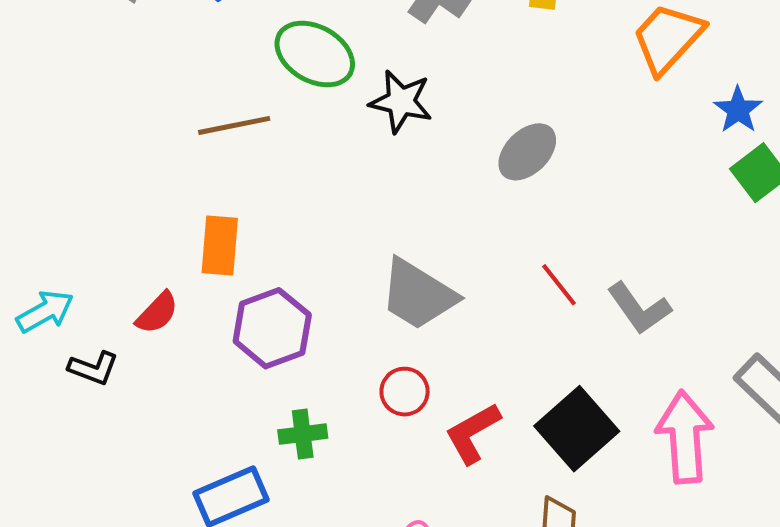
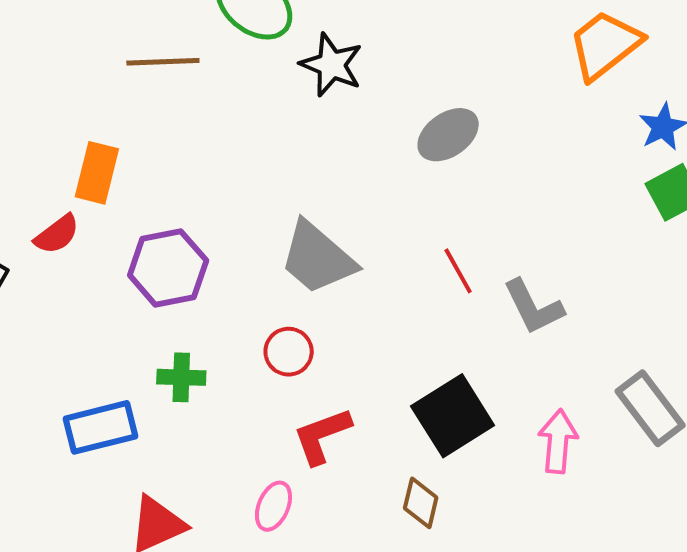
orange rectangle: (220, 245) -> (97, 173), moved
red L-shape: (473, 433) -> (322, 436), moved
pink arrow: (685, 437) -> (558, 441), size x0.7

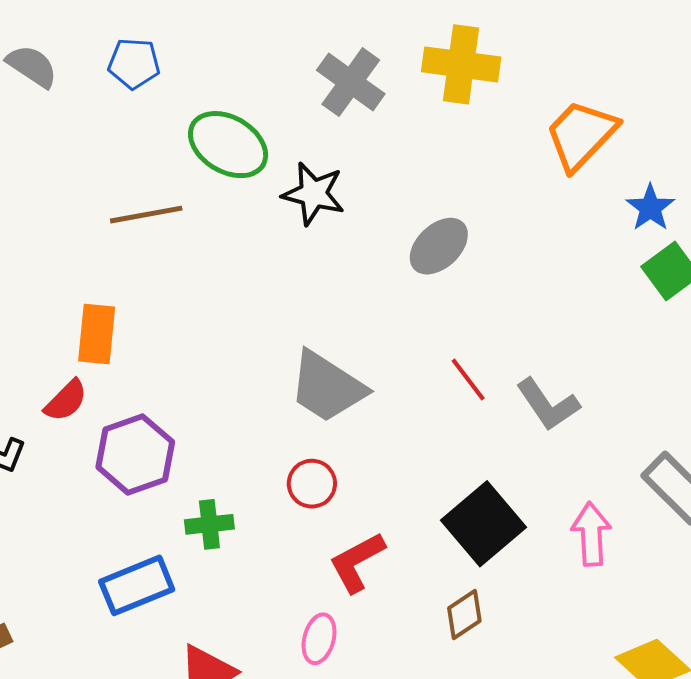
purple hexagon: (168, 268) -> (135, 454), moved
brown diamond: (421, 503) -> (464, 614), turned 51

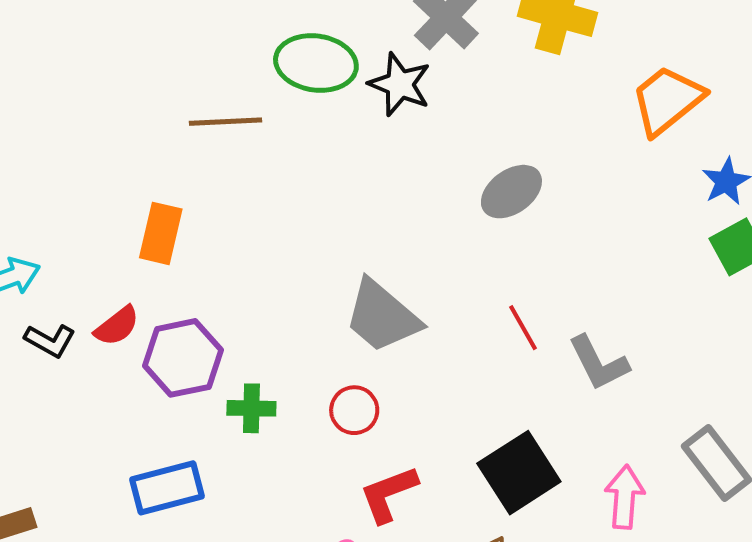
green ellipse: (228, 145) -> (316, 63), turned -30
black star: (313, 194) -> (400, 84), moved
red semicircle: (66, 401) -> (117, 326), moved
green cross: (209, 524) -> (251, 408), moved

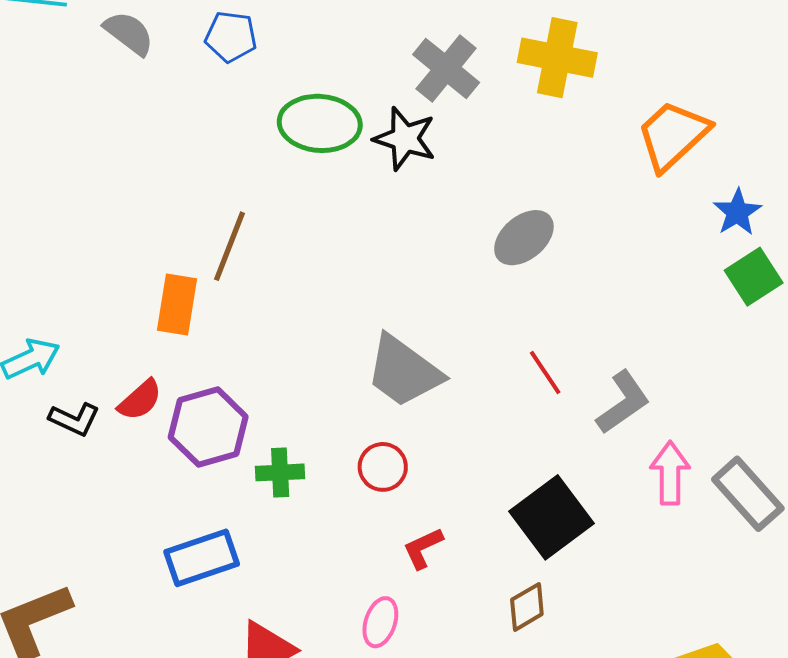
brown line: (226, 122) -> (230, 246), moved, turned -62
gray L-shape: (599, 363) -> (623, 402), turned -94
red L-shape: (388, 494) -> (423, 548), size x0.7
pink arrow: (625, 497) -> (670, 473), moved

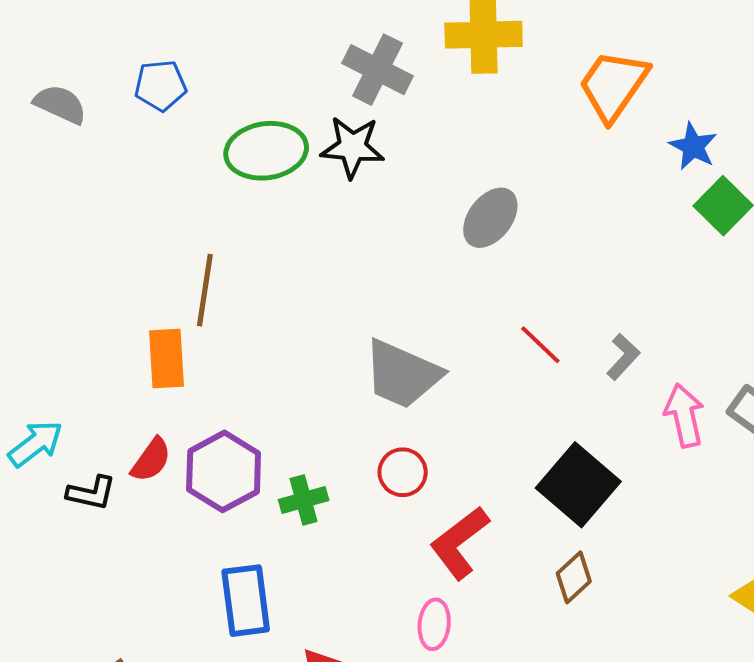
gray L-shape: (623, 402) -> (623, 357), size x0.7
red L-shape: (423, 548) -> (460, 543), size x1.6
blue rectangle: (202, 558) -> (246, 601), turned -66

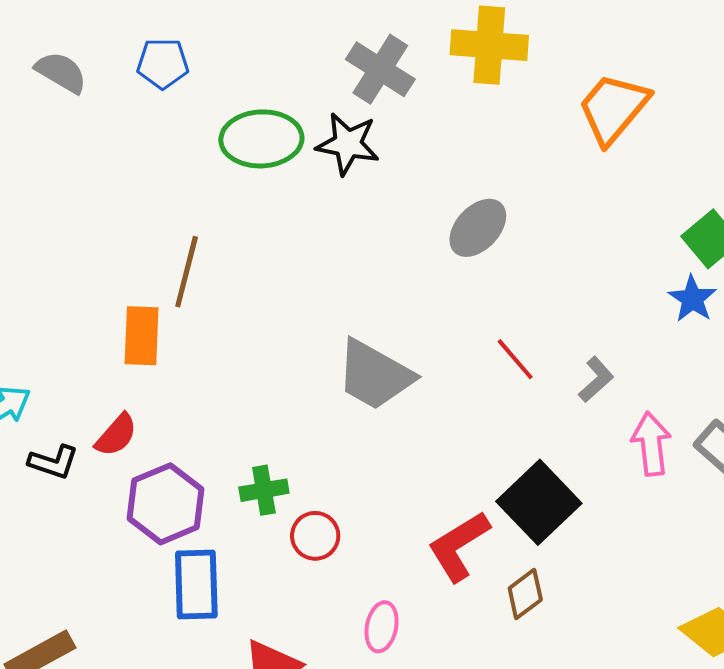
blue star: (693, 146) -> (692, 299), moved
purple hexagon: (224, 471) -> (165, 504), moved
red circle: (403, 472) -> (315, 536), moved
red L-shape: (460, 543) -> (459, 546), moved

